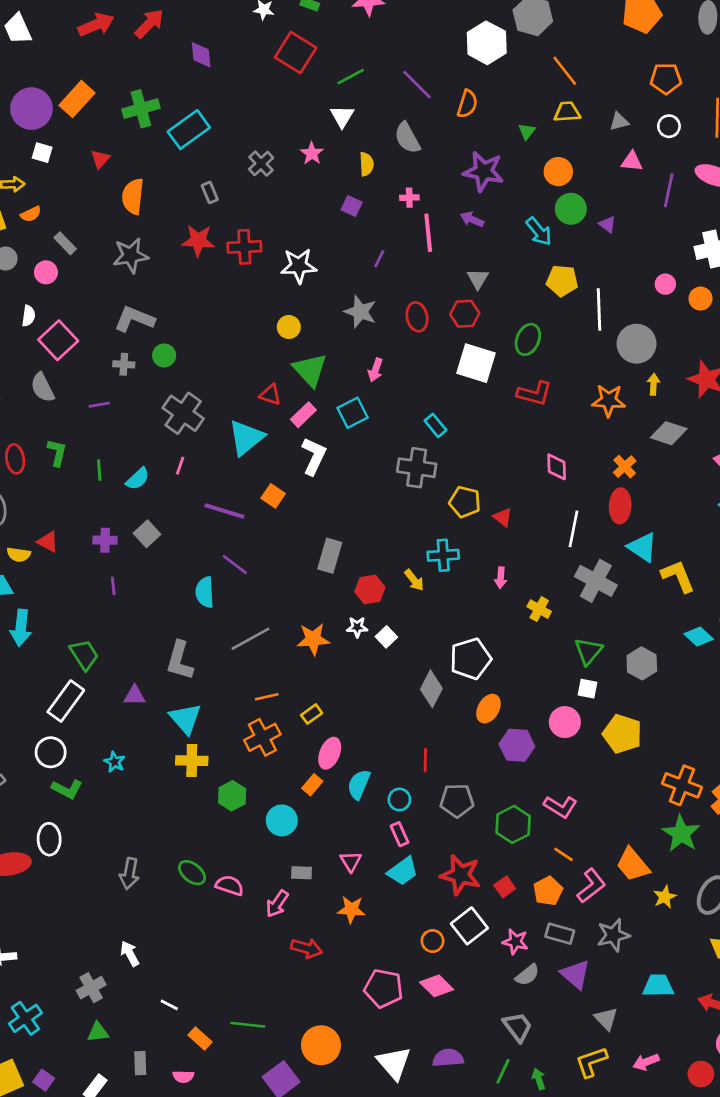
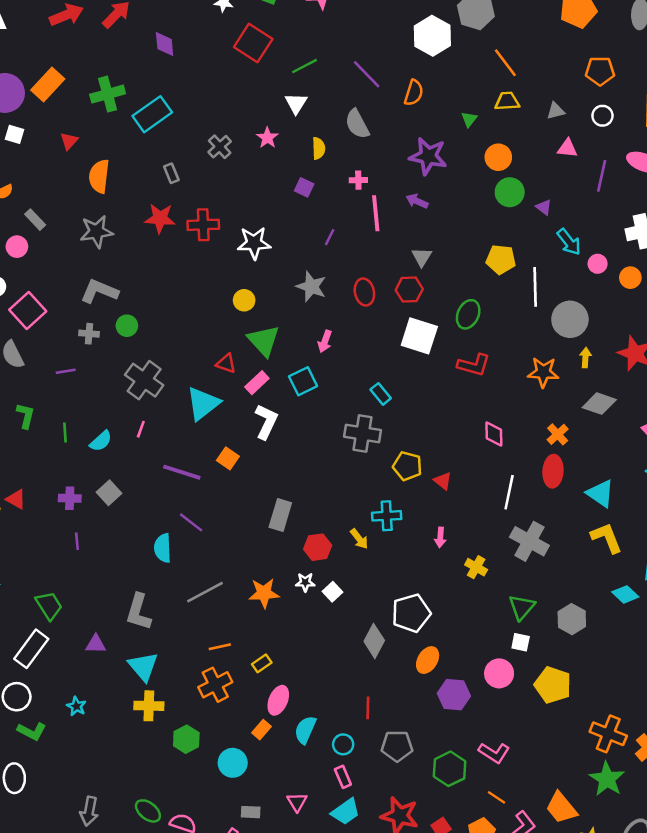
cyan arrow: (539, 231) -> (569, 242), moved
cyan triangle: (642, 547) -> (600, 493), moved

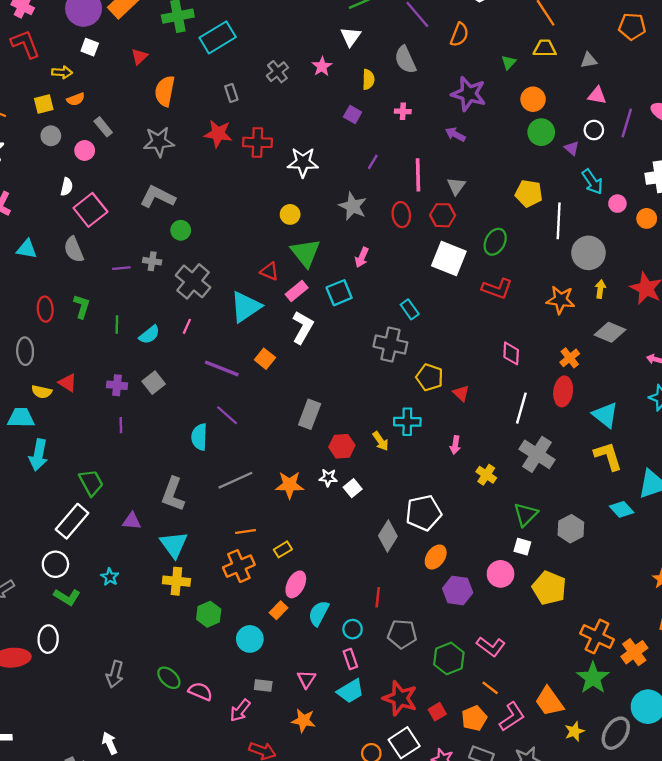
white circle: (602, 116) -> (594, 130), moved
pink line: (376, 213) -> (418, 175), moved
gray cross: (89, 334) -> (152, 261), moved

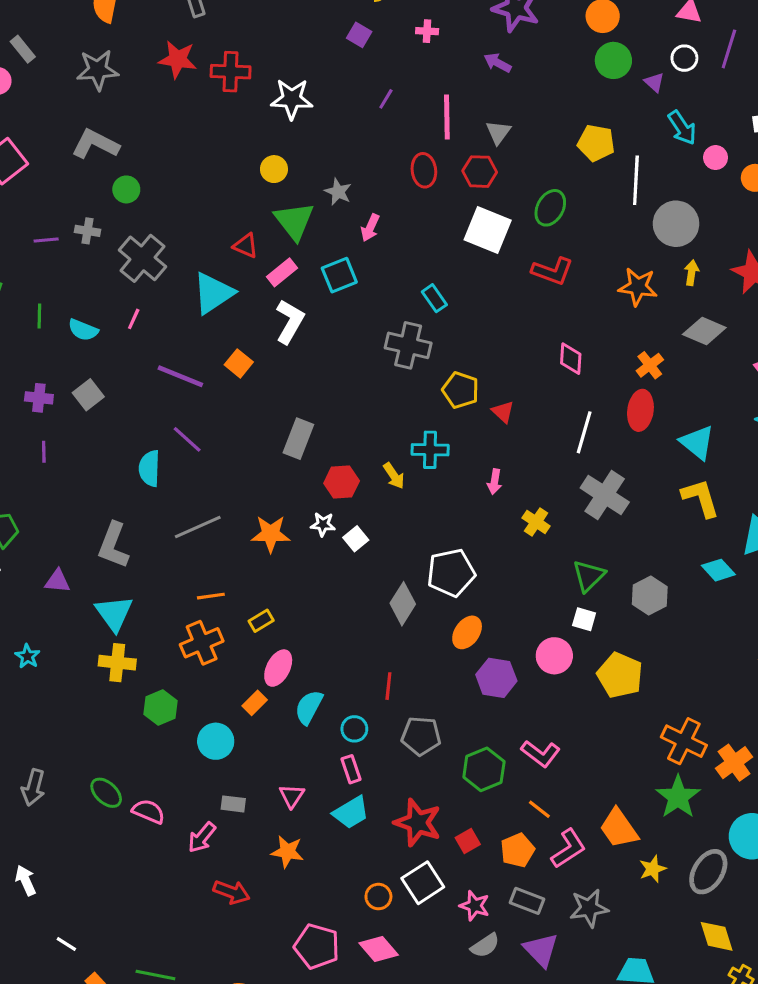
gray star: (353, 206) -> (338, 192), moved, size x0.7
cyan semicircle: (149, 335) -> (83, 330), turned 60

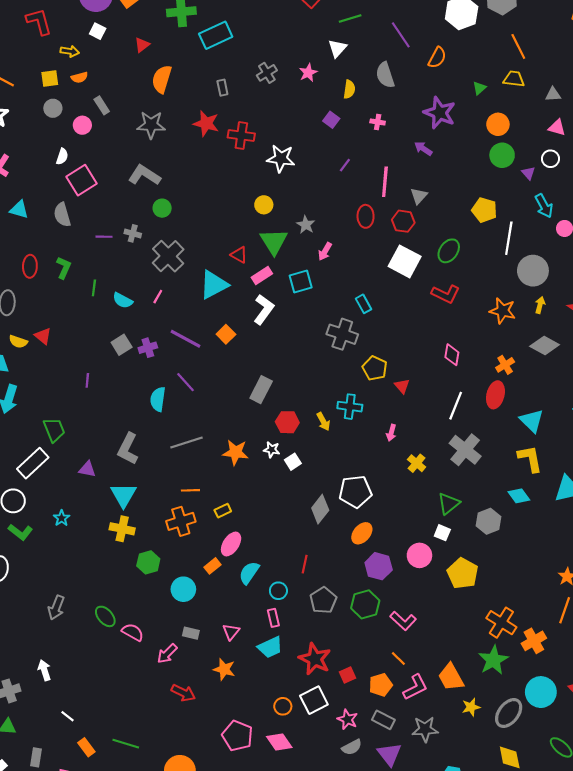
purple cross: (39, 398) -> (148, 348), moved, turned -30
cyan diamond: (718, 570) -> (519, 496), moved
gray pentagon: (421, 736) -> (323, 600), turned 30
green hexagon: (484, 769) -> (365, 604), moved

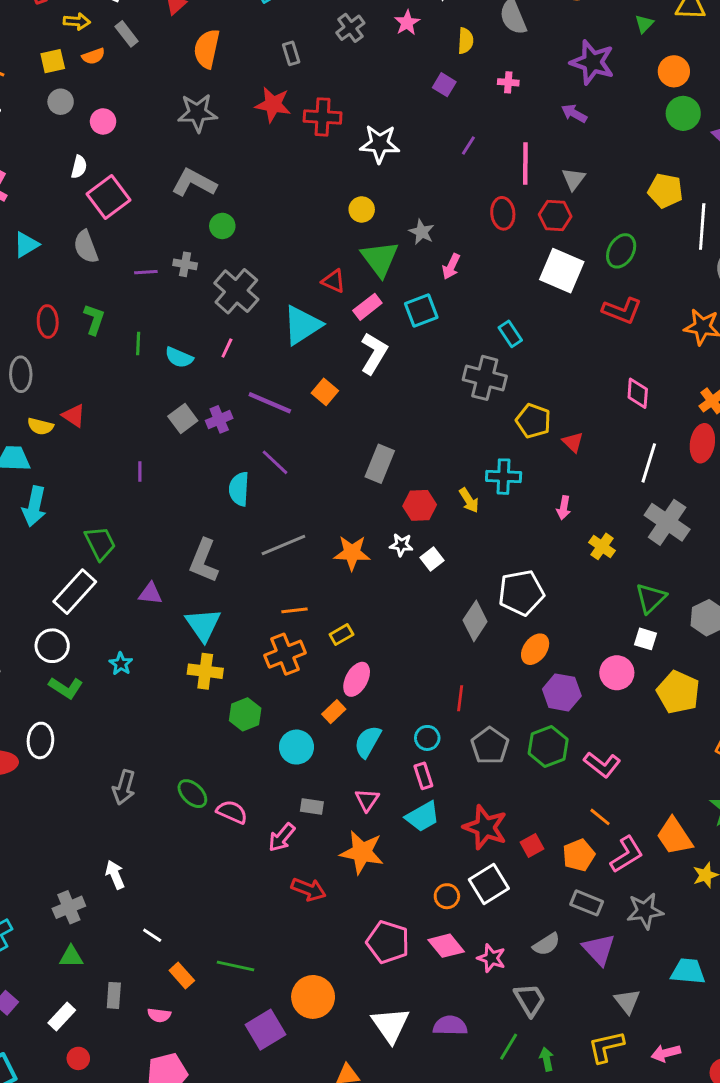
gray rectangle: (102, 105) -> (127, 34), moved
cyan triangle: (19, 209) -> (26, 245), turned -42
cyan semicircle: (249, 573) -> (368, 742), moved
orange star: (224, 669) -> (362, 852), size x1.4
pink star: (347, 719) -> (491, 958), moved

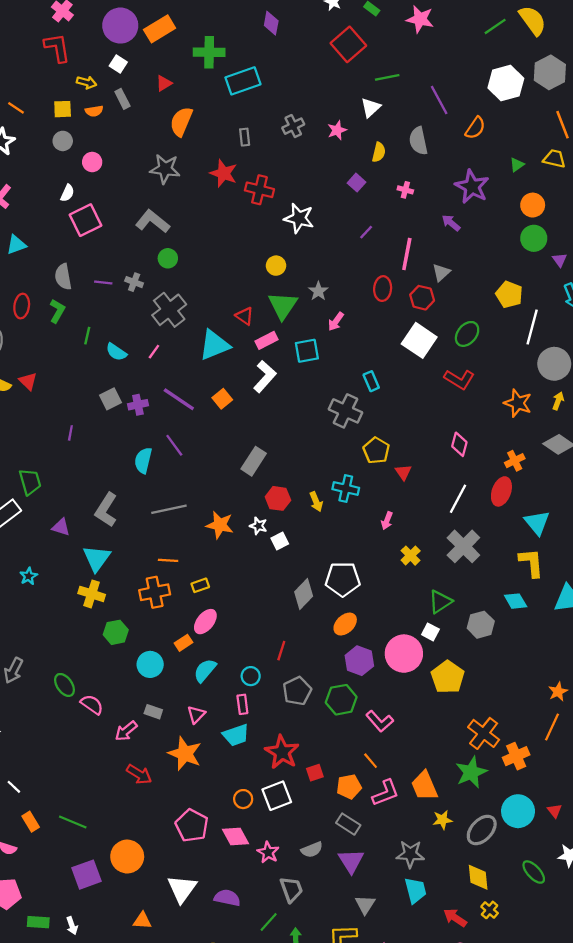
gray semicircle: (86, 247) -> (63, 277), moved
pink circle: (617, 673) -> (404, 654), size x1.4
gray star: (645, 911) -> (410, 854), moved
cyan trapezoid: (688, 971) -> (415, 890), turned 60

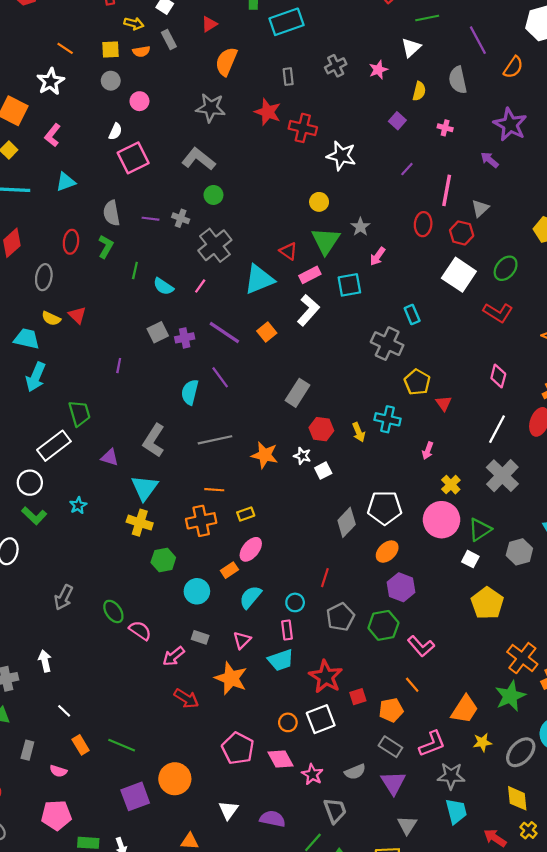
pink circle: (404, 654) -> (442, 520), moved
orange trapezoid: (424, 786) -> (465, 709), turned -124
pink L-shape: (386, 793) -> (432, 744), moved
white triangle: (182, 889) -> (228, 810), size x0.7

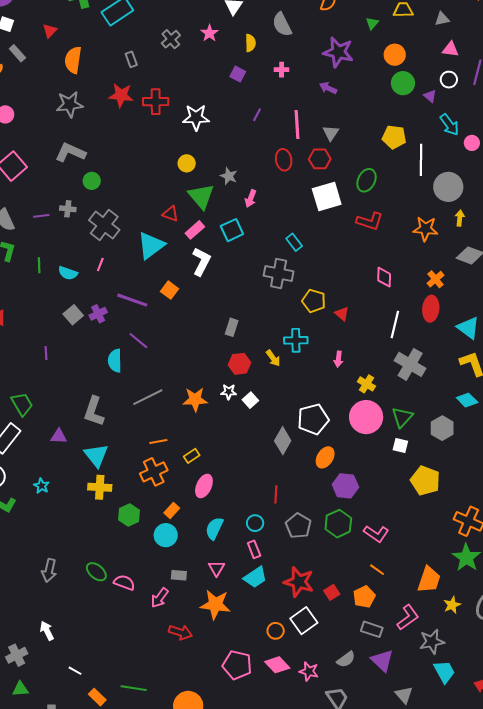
white square: (459, 275) -> (327, 196), turned -36
gray rectangle: (298, 393) -> (232, 327), moved, size x0.7
orange rectangle: (229, 570) -> (172, 511), moved

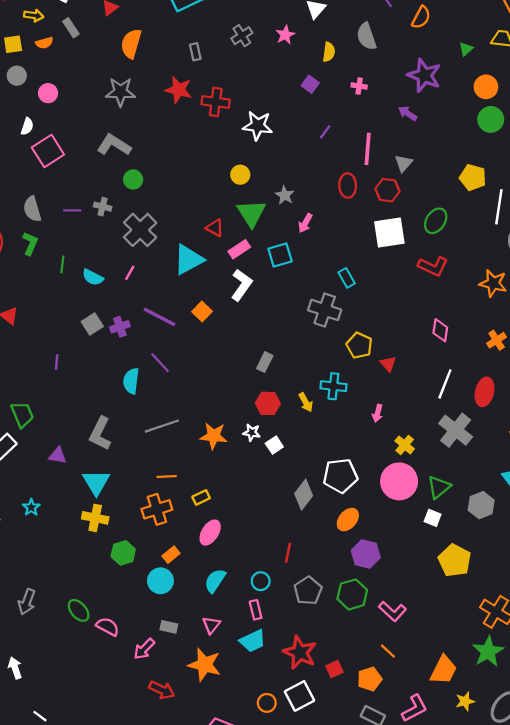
red ellipse: (431, 309) -> (485, 392), moved

